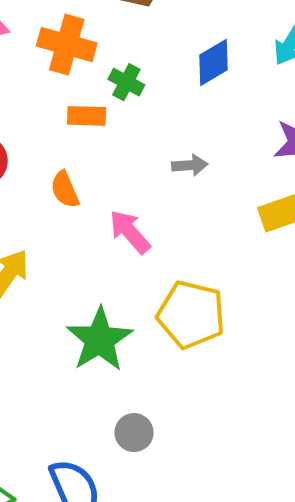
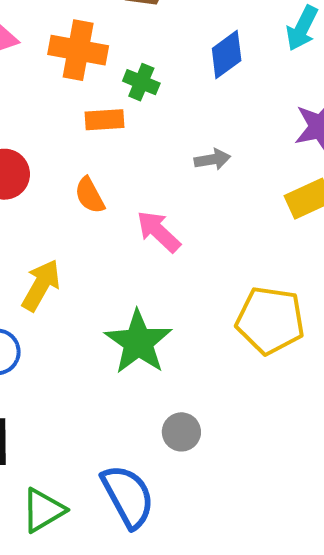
yellow pentagon: (191, 315) -> (270, 320), moved

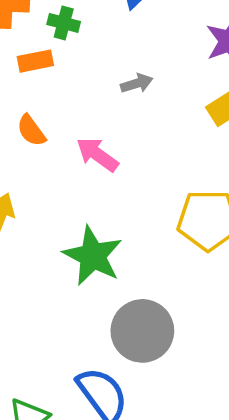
gray circle: (181, 432) -> (142, 331), size x1.8

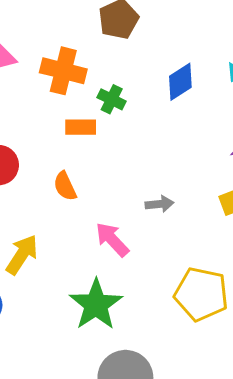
gray arrow: (137, 83) -> (160, 204), moved
pink arrow: (97, 154) -> (112, 239), moved

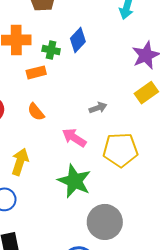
blue diamond: (180, 82) -> (78, 40), moved
yellow pentagon: (201, 294) -> (120, 150), moved

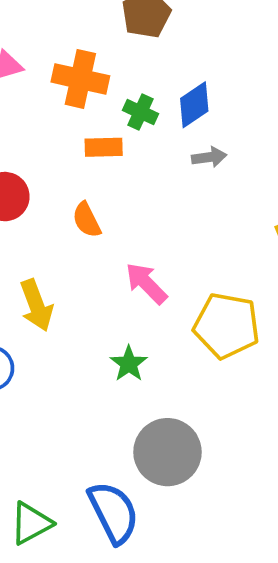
gray arrow: (98, 108) -> (209, 157), moved
yellow arrow: (20, 162) -> (36, 305), turned 128
green star: (74, 181) -> (129, 364), size x0.6

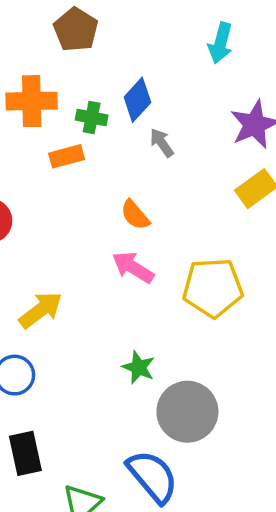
gray arrow: (209, 157) -> (162, 143), turned -104
orange semicircle: (87, 220) -> (135, 215), moved
yellow arrow: (36, 305) -> (41, 310), turned -93
green star: (129, 364) -> (139, 367), moved

